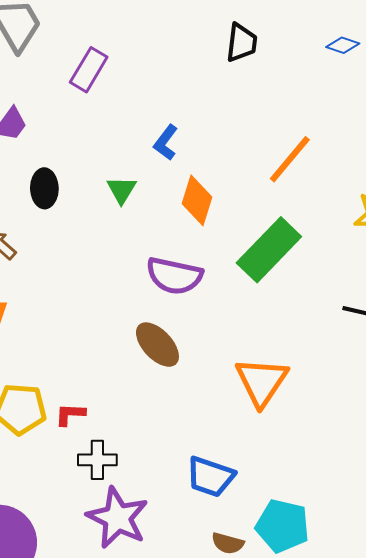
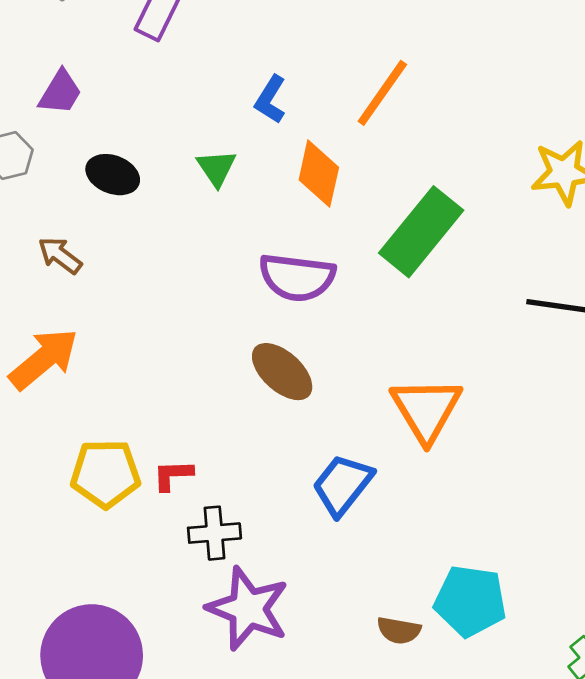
orange line: (290, 159) -> (382, 93), moved
black ellipse: (44, 188) -> (113, 175), turned -63
blue trapezoid: (210, 477) -> (343, 485), moved, turned 114

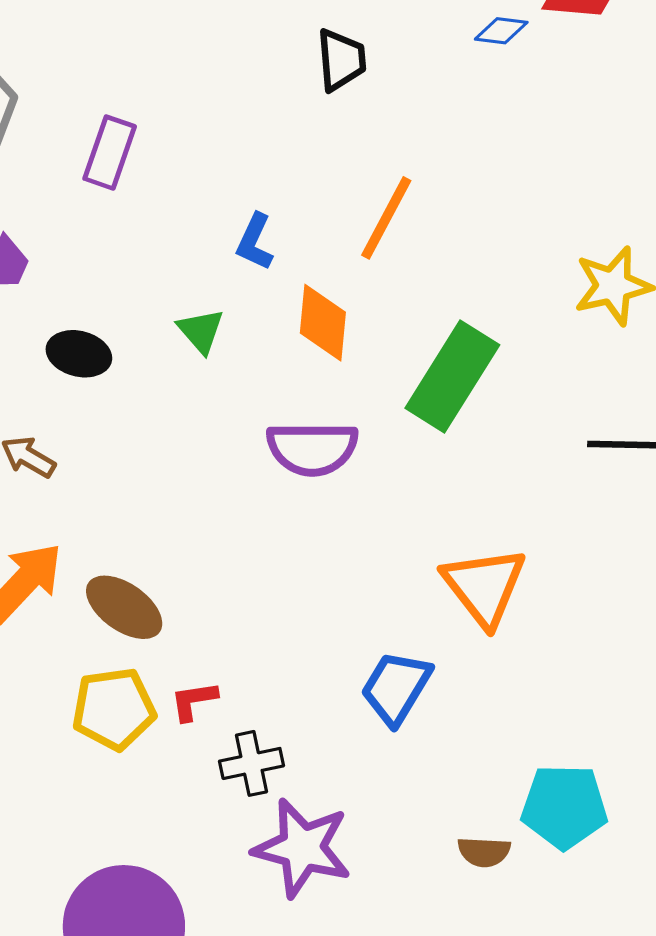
brown ellipse: (282, 372) -> (124, 607), moved

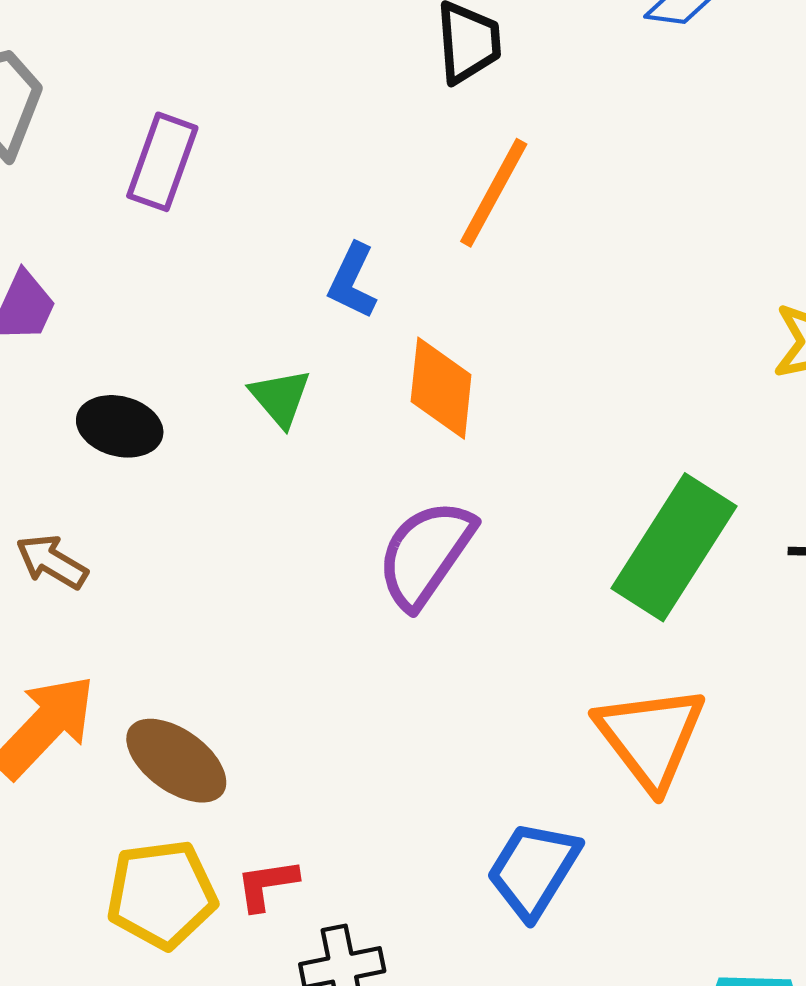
orange line: (386, 218) -> (494, 193), moved
green rectangle: (452, 377) -> (674, 547), moved
purple semicircle: (312, 449) -> (426, 554), turned 124

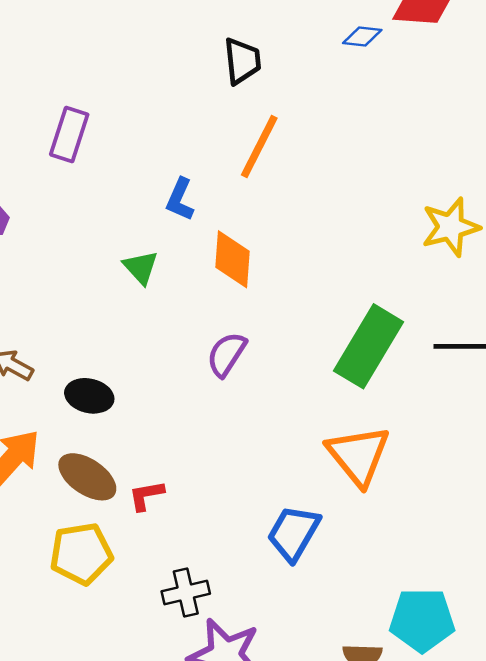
black ellipse: (120, 426) -> (89, 396), moved
purple semicircle: (426, 554) -> (226, 354), size x0.7
red L-shape: (267, 885) -> (146, 495), moved

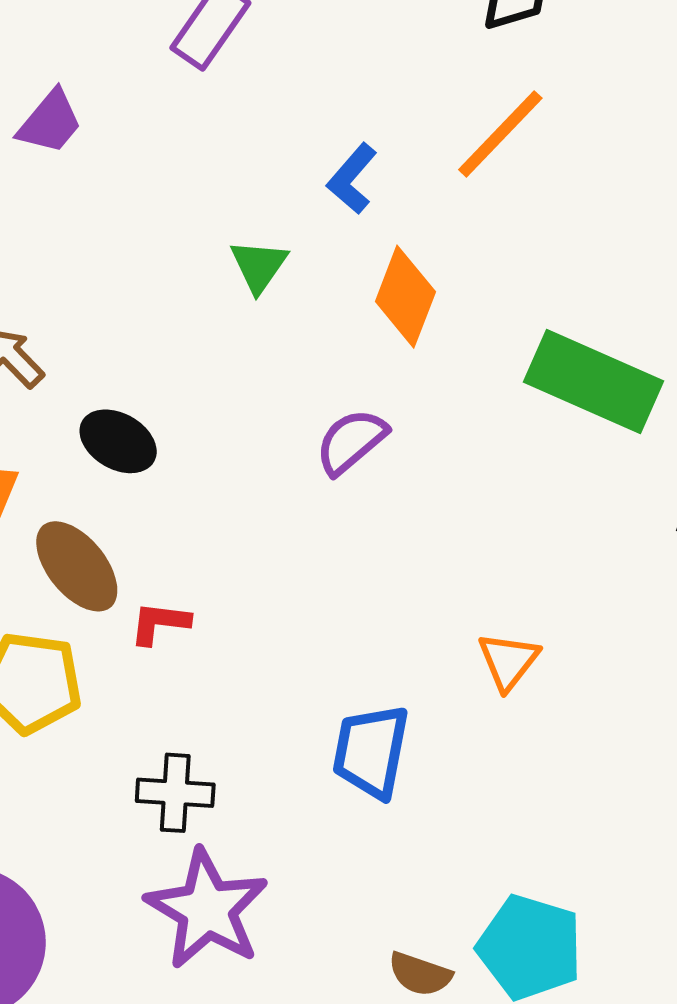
green rectangle: (368, 346) -> (594, 381), moved, turned 66
orange triangle: (358, 455) -> (508, 661), size x0.6
blue trapezoid: (294, 533) -> (371, 751), turned -36

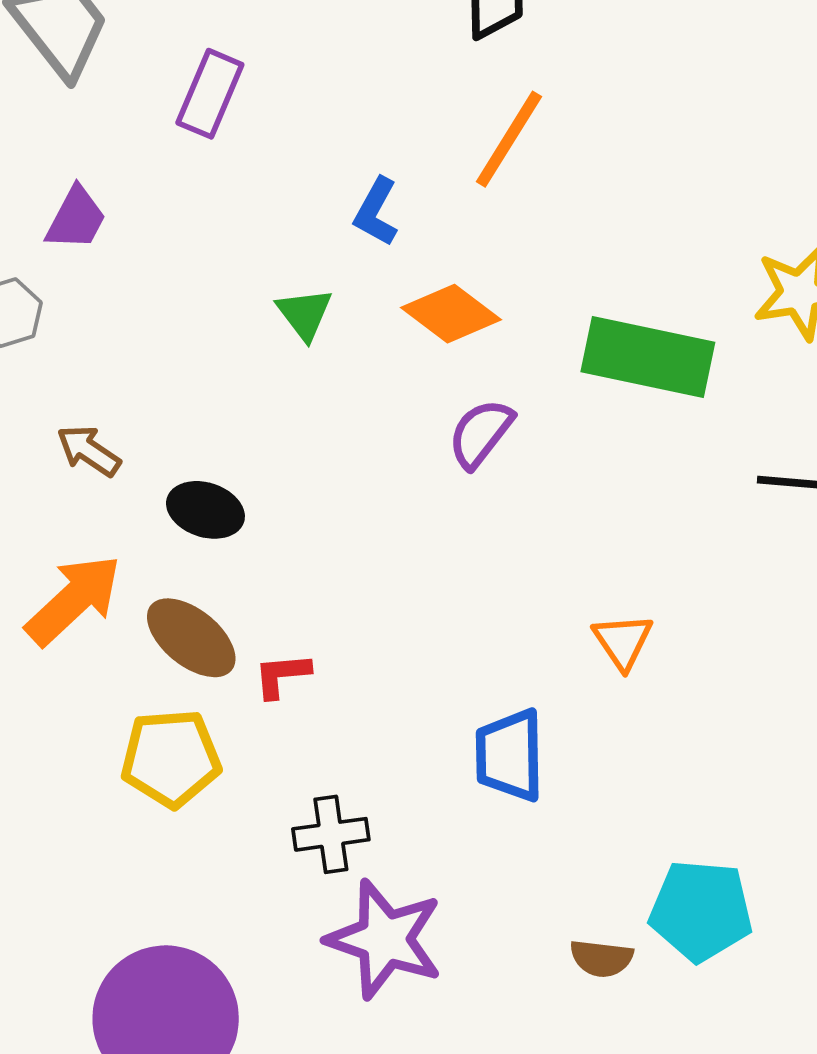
orange diamond: (405, 297) -> (451, 314), turned -62
purple semicircle: (351, 442) -> (481, 433), moved

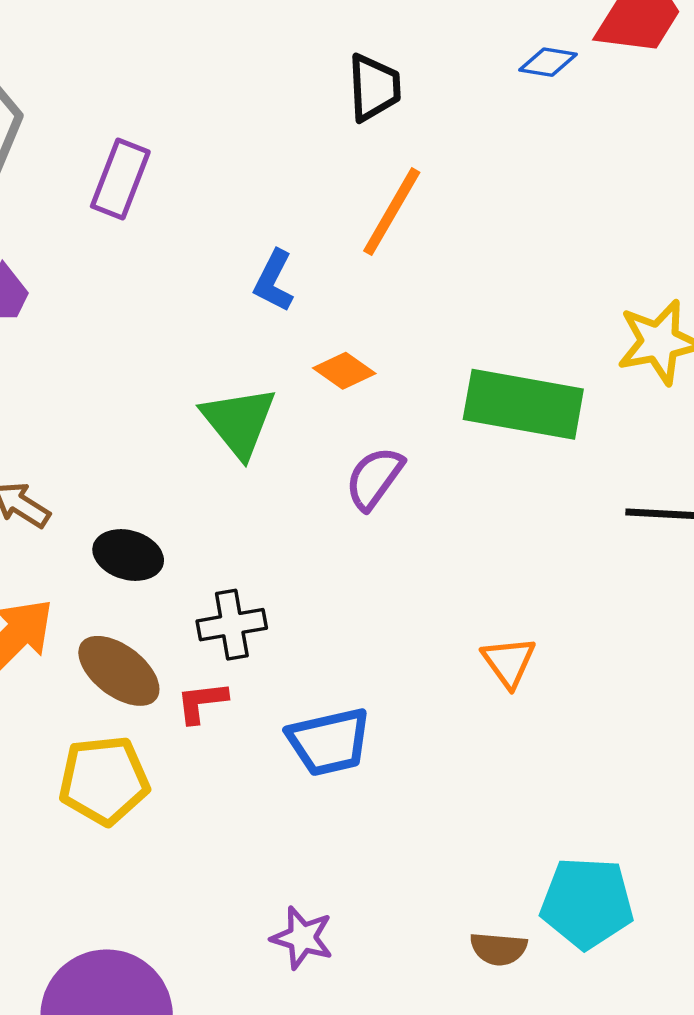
green triangle: (305, 314) -> (239, 422), moved, size x1.5
orange diamond: (451, 314) -> (344, 371), size x0.7
blue trapezoid: (510, 755) -> (329, 742), moved, turned -100
black cross: (331, 834) -> (232, 625), moved
purple star: (385, 939) -> (302, 938), size x0.6

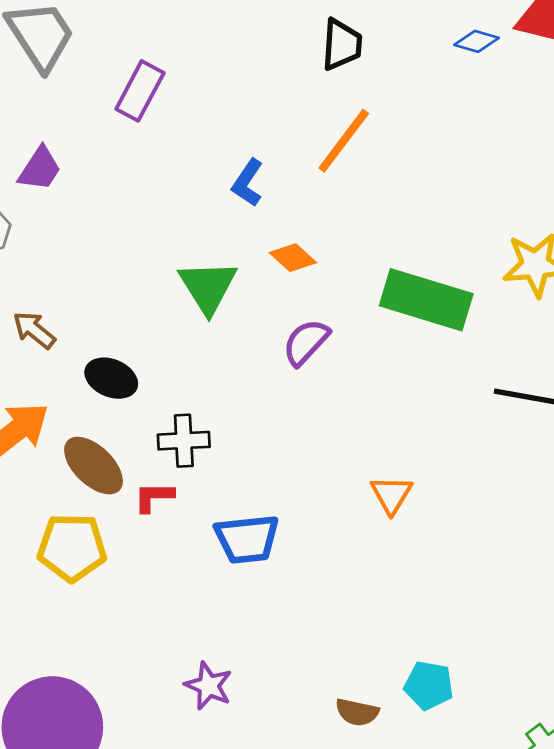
cyan pentagon: (587, 903) -> (429, 685), size x0.7

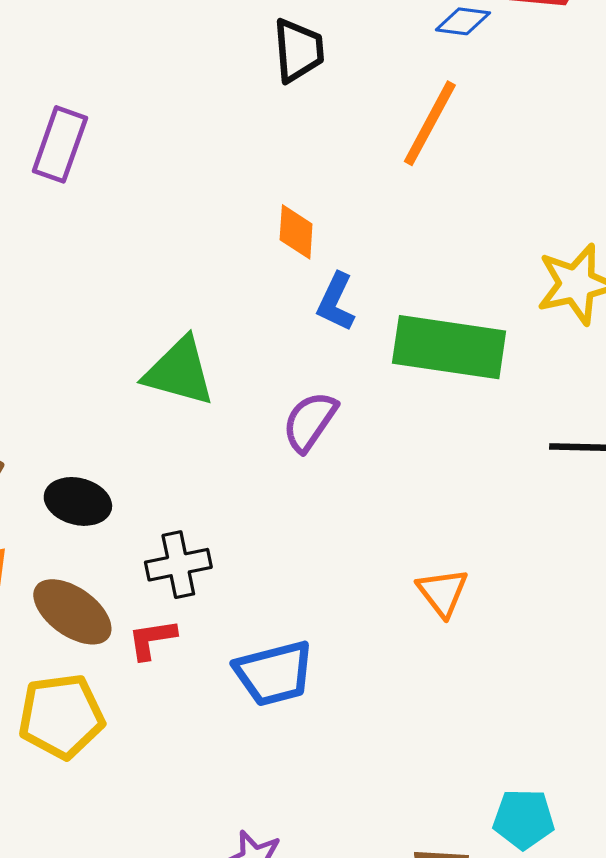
orange line: (344, 141) -> (430, 123), moved
blue L-shape: (247, 183) -> (336, 302), moved
orange diamond: (293, 258) -> (296, 232), moved, turned 60
green triangle: (208, 287) -> (179, 372), turned -34

